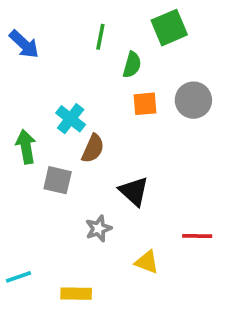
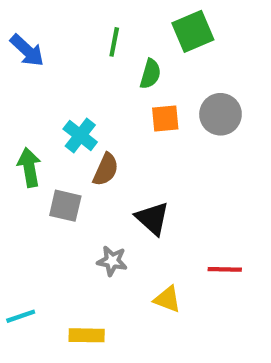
gray star: (99, 229) -> (112, 261), turned 30

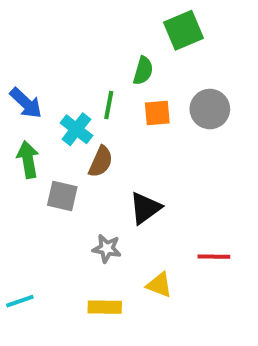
green line: (114, 42) -> (109, 105), moved
blue arrow: (27, 50) -> (26, 103), moved
black triangle: (152, 218) -> (145, 208), turned 42
yellow rectangle: (87, 335) -> (105, 307), moved

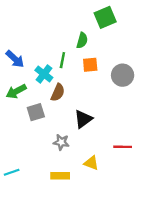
gray circle: (210, 109) -> (123, 75), moved
green arrow: (28, 160) -> (16, 91), turned -108
gray square: (62, 196) -> (36, 112), turned -30

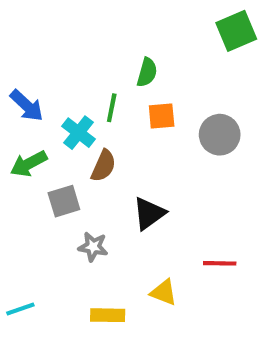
green square: (105, 17) -> (236, 31), moved
gray star: (61, 142) -> (93, 247), moved

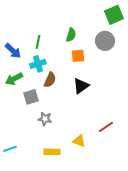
green line: (112, 108) -> (38, 42), moved
cyan cross: (79, 133) -> (38, 64), turned 35
gray circle: (220, 135) -> (105, 41), moved
black triangle: (149, 214) -> (81, 86), moved
red line: (220, 263) -> (106, 127), turned -35

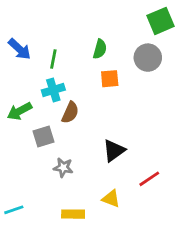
blue arrow: (13, 51) -> (19, 49), moved
black triangle: (81, 86) -> (114, 151), moved

